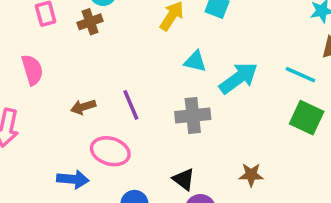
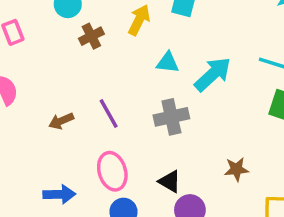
brown cross: (90, 22) -> (91, 36), moved
pink ellipse: (110, 151) -> (112, 171), moved, turned 63

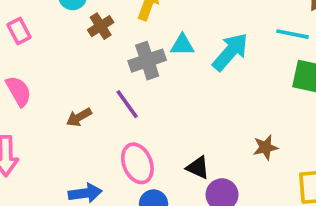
gray cross: (171, 117) -> (147, 61), moved

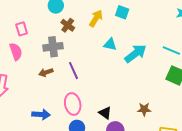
brown cross: (101, 26) -> (68, 25), turned -32
pink rectangle: (19, 31) -> (22, 29), moved
gray cross: (147, 61) -> (53, 47), moved

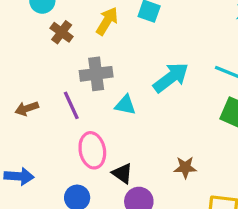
cyan triangle: (110, 44) -> (125, 105), moved
gray cross: (53, 47) -> (96, 74), moved
pink ellipse: (73, 104) -> (92, 150), moved

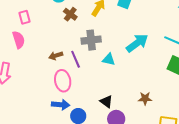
brown arrow: (27, 108) -> (56, 56), moved
pink ellipse: (92, 150) -> (63, 81), moved
blue arrow: (19, 176) -> (61, 105), moved

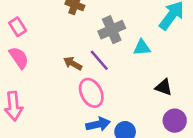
brown arrow: (56, 56) -> (73, 63), turned 64
black triangle: (106, 102) -> (164, 87), moved

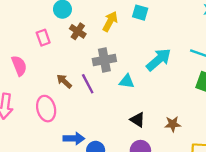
pink rectangle: (18, 27) -> (43, 38), moved
pink ellipse: (91, 93) -> (46, 109), moved

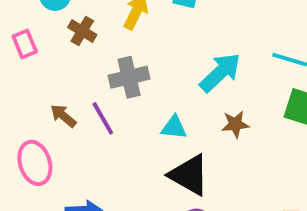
cyan triangle: (127, 81) -> (174, 127), moved
black triangle: (137, 120) -> (189, 175), size x1.6
brown star: (173, 124) -> (235, 124), moved

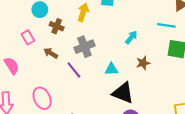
cyan arrow: (220, 73) -> (131, 37), size x0.6
brown arrow: (63, 116) -> (51, 53), moved

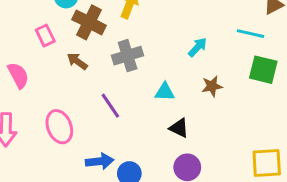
brown cross: (57, 26) -> (89, 22), size x1.5
purple line: (74, 70) -> (110, 106), moved
black triangle: (123, 93) -> (179, 128), size x0.6

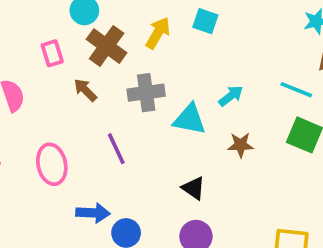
cyan triangle: (165, 92) -> (190, 119), moved, size x1.4

